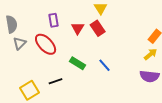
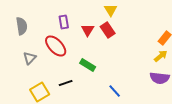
gray triangle: (20, 43) -> (30, 58), moved
blue line: (105, 65) -> (115, 91), moved

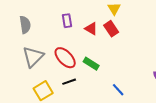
red triangle: (88, 30) -> (91, 29), turned -32
red ellipse: (56, 46) -> (65, 58), moved
gray triangle: (30, 58) -> (33, 57), size x1.6

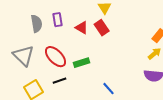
gray semicircle: (25, 25) -> (37, 24), moved
gray triangle: (33, 57) -> (24, 56), turned -30
green rectangle: (91, 64) -> (82, 63), turned -49

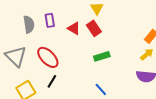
green rectangle: (82, 63) -> (102, 56), moved
black line: (60, 81) -> (52, 81), turned -40

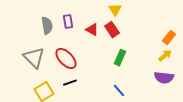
green rectangle: (102, 56) -> (120, 58), turned -49
black line: (52, 81) -> (70, 83), turned 40

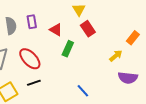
red rectangle: (112, 30) -> (88, 29), moved
yellow arrow: (165, 56) -> (116, 56), moved
green rectangle: (120, 58) -> (68, 49), moved

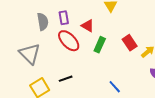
red rectangle: (88, 29) -> (130, 43), moved
red ellipse: (30, 59) -> (69, 41), moved

